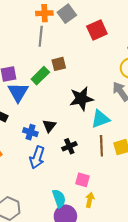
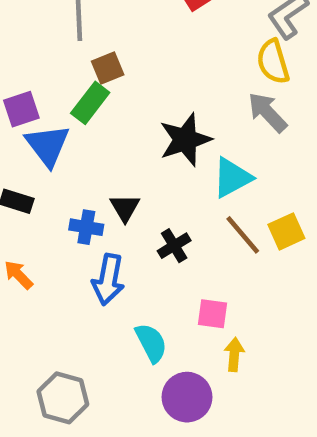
brown square: (59, 64) -> (108, 68), moved
brown line: (101, 146) -> (243, 235), turned -30
cyan semicircle: (59, 198) -> (151, 343), moved

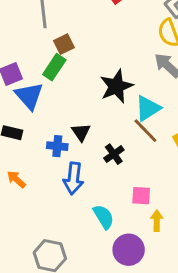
brown line: (243, 235) -> (145, 131), moved

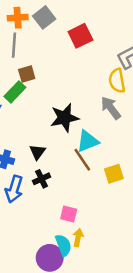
black triangle: (81, 132) -> (37, 152), moved
black cross: (114, 154) -> (41, 179), moved
cyan semicircle: (103, 217) -> (63, 245), moved

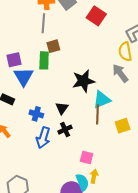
red square: (80, 36) -> (96, 16), turned -30
green rectangle: (15, 92) -> (44, 60), turned -42
brown line: (82, 160) -> (97, 114), turned 36

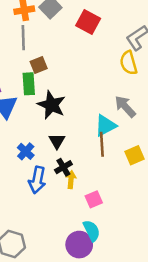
gray arrow: (120, 73) -> (125, 107), moved
black star: (83, 81) -> (51, 105), moved, turned -30
blue cross: (36, 114) -> (26, 151), turned 32
pink square: (87, 158) -> (94, 199), turned -32
yellow arrow: (94, 176) -> (71, 180), moved

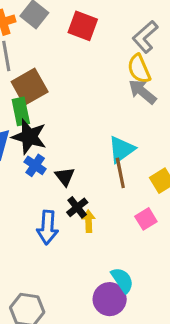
brown square: (39, 65) -> (30, 87), size x1.6
black star: (51, 105) -> (29, 137), moved
gray arrow: (125, 107) -> (142, 92), moved
blue cross: (26, 151) -> (35, 165), moved
pink square: (94, 199) -> (146, 219), moved

